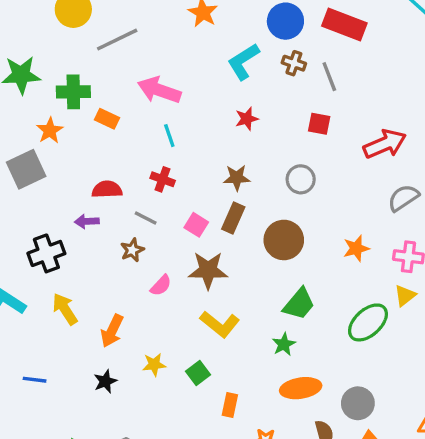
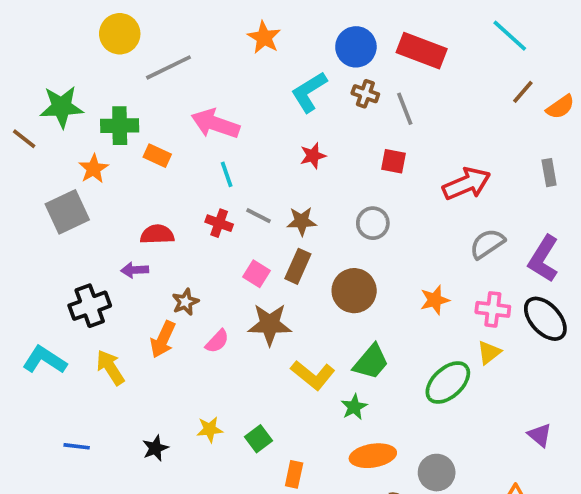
gray line: (146, 218) -> (258, 216), moved
yellow L-shape: (220, 324) -> (313, 375), moved
orange arrow: (112, 331) -> (163, 339), moved

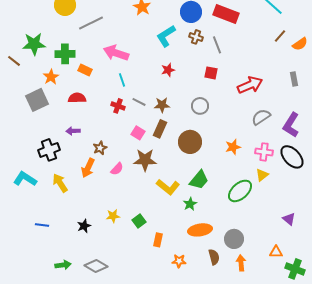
red semicircle: (157, 234) -> (77, 98), moved

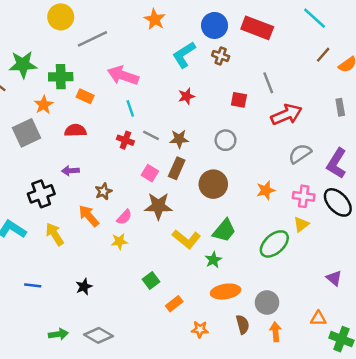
gray line: (217, 45) -> (268, 83), moved
orange arrow: (88, 168) -> (89, 216), turned 114
yellow star: (113, 216) -> (119, 241), moved
orange rectangle: (158, 240) -> (174, 304), turned 40

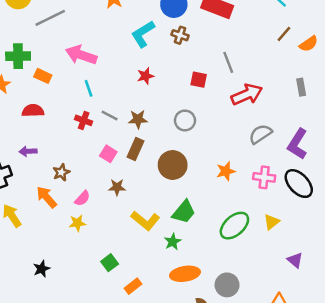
brown star: (158, 206) -> (117, 187), size x0.6
yellow triangle: (301, 224) -> (272, 222), moved

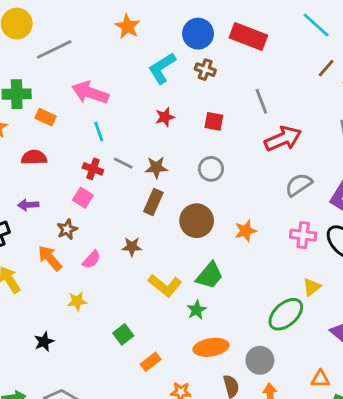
red square: (199, 80) -> (214, 121), moved
pink square: (108, 154) -> (83, 198), moved
orange star: (226, 171) -> (246, 231), moved
yellow star: (77, 223) -> (77, 301), moved
green ellipse: (234, 226) -> (286, 314), moved

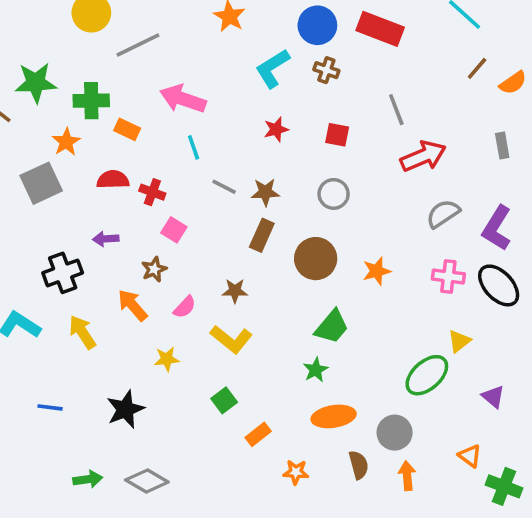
red cross: (93, 169) -> (152, 192), moved
yellow L-shape: (165, 285) -> (231, 339), moved
black star: (44, 342) -> (125, 409), size x1.5
orange triangle: (320, 379) -> (470, 456), turned 36

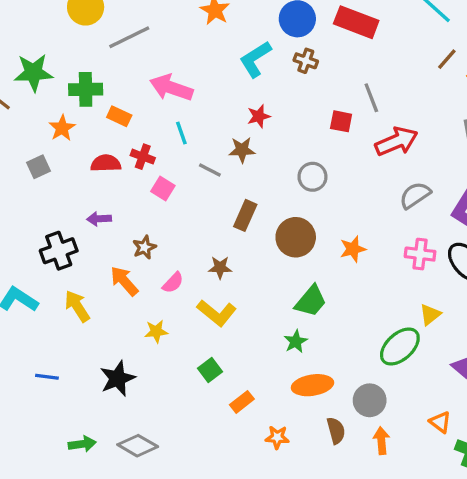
red square: (337, 135) -> (341, 121), moved
gray square: (41, 183) -> (39, 167), size x0.6
red cross: (152, 192) -> (143, 157), moved
brown star: (265, 192) -> (242, 150), moved
pink square: (174, 230) -> (163, 189), moved

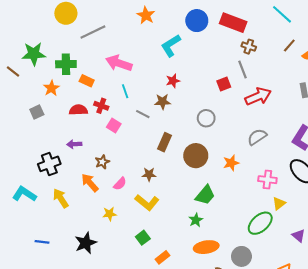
brown cross: (306, 61) -> (249, 47), moved
red square: (341, 121) -> (224, 84), turned -32
gray semicircle: (415, 195) -> (257, 137), moved
pink cross: (420, 254) -> (267, 180), moved

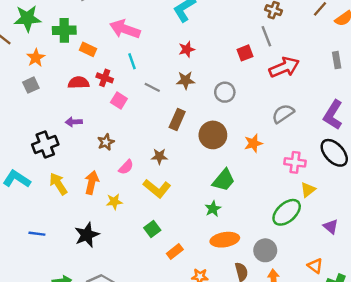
orange star: (51, 88) -> (36, 58), moved
brown star: (163, 102) -> (186, 80), moved
orange arrow: (90, 183) -> (92, 183), moved, turned 54

